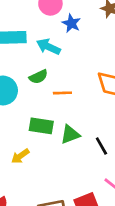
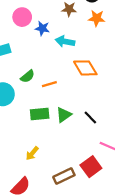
cyan arrow: (48, 47) -> (65, 41), moved
yellow arrow: (20, 156) -> (32, 153), moved

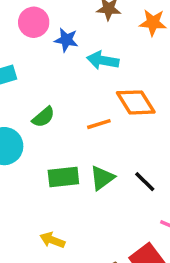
orange line: (49, 84) -> (99, 124), moved
yellow arrow: (32, 153) -> (52, 240), turned 72

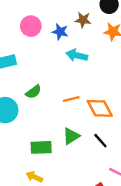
blue star: (66, 40) -> (60, 32), moved
orange diamond: (136, 102) -> (100, 108), moved
green rectangle: (63, 177) -> (41, 147), moved

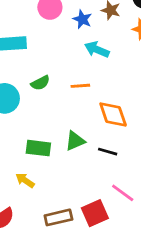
orange line: (71, 99) -> (80, 86), moved
black line: (100, 141) -> (108, 152), turned -42

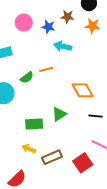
orange line: (80, 86) -> (46, 69), moved
black line: (108, 152) -> (96, 116), moved
brown rectangle: (58, 217) -> (52, 157), moved

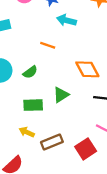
orange line: (46, 69) -> (48, 45), turned 32
green semicircle: (27, 77) -> (30, 72), moved

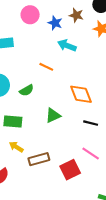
green rectangle: (33, 105) -> (13, 121), moved

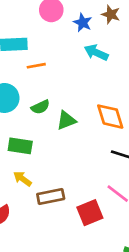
orange line: (46, 67) -> (36, 66), moved, turned -40
green triangle: (53, 115) -> (66, 120), moved

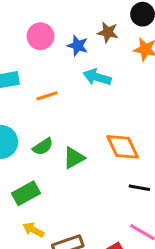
orange line: (36, 66) -> (47, 96), moved
green rectangle: (20, 146) -> (26, 193), turned -30

